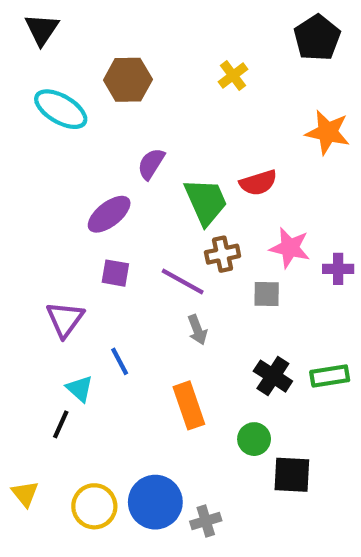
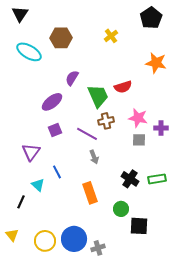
purple square: (115, 273) -> (55, 130), turned -32
gray square: (267, 294) -> (139, 140), moved
black line: (61, 424) -> (21, 202), moved

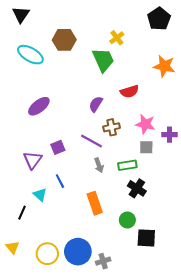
purple semicircle: (72, 78) -> (96, 104), moved
green trapezoid: (98, 96) -> (103, 60), moved
purple ellipse: (52, 102) -> (39, 106), moved
purple square: (55, 130) -> (58, 147), moved
green rectangle: (157, 179) -> (127, 165), moved

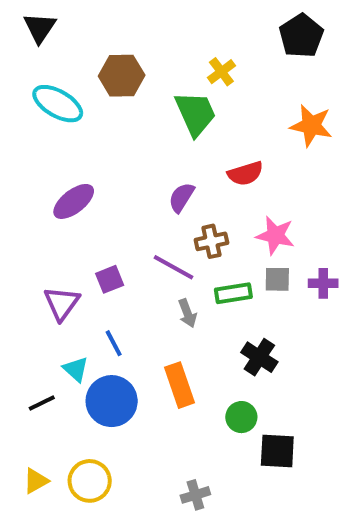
purple cross: (170, 135) -> (323, 283), moved
green rectangle: (127, 165) -> (233, 293), moved
black line: (22, 213) -> (42, 403), turned 40
yellow triangle: (13, 247) -> (36, 481), moved, turned 40
blue circle: (78, 252) -> (112, 401), moved

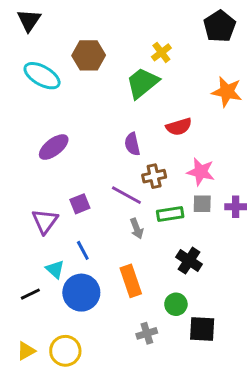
green trapezoid: (195, 114) -> (142, 83), turned -105
purple semicircle: (181, 197) -> (132, 144), turned -45
gray cross: (195, 495) -> (147, 333), moved

